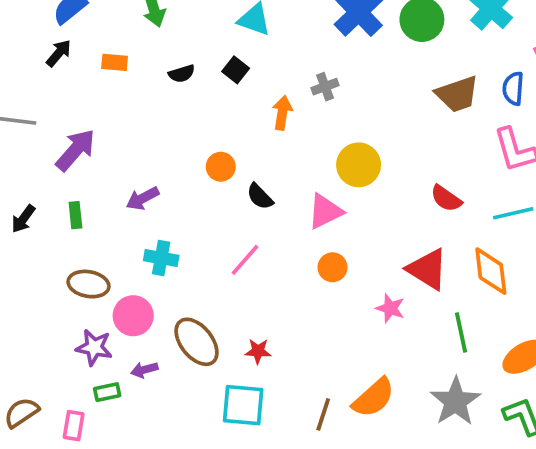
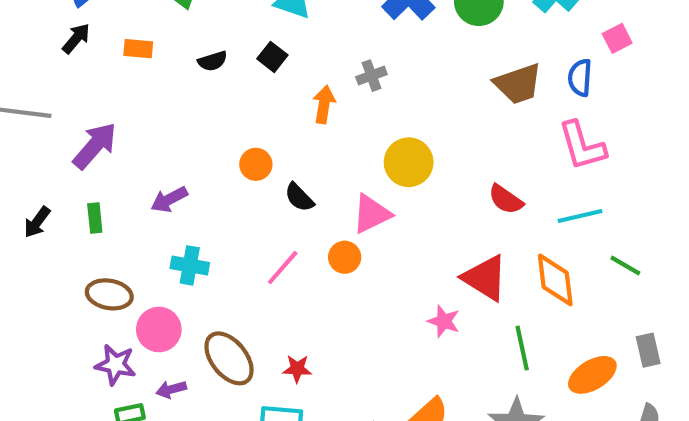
orange circle: (333, 267) -> (345, 257), moved

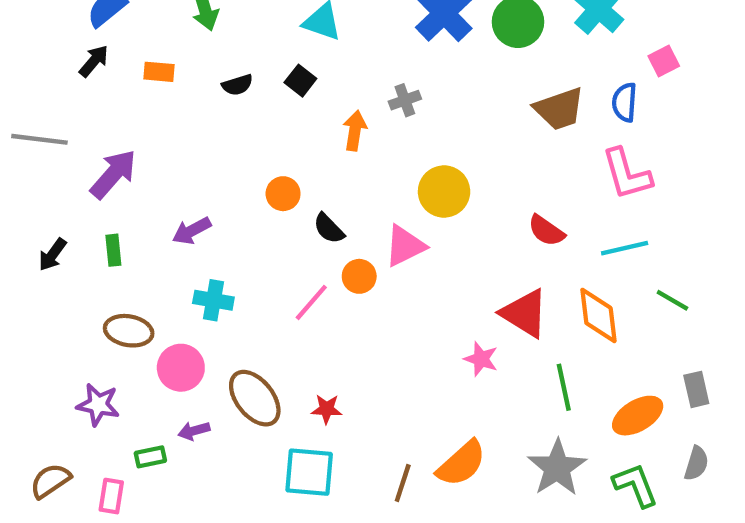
orange circle: (345, 257) -> (359, 276), moved
purple star: (115, 365) -> (98, 405), moved

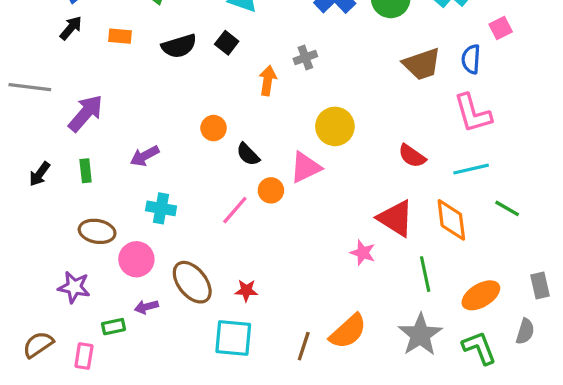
black semicircle: (237, 85) -> (179, 46), size x1.5
gray rectangle: (696, 389) -> (540, 285), moved

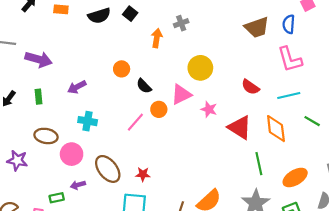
purple arrow: (86, 113) -> (39, 59), turned 65
pink star: (363, 253) -> (209, 109), moved
purple star: (74, 287) -> (17, 160), moved

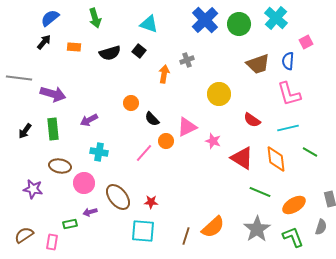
yellow circle: (200, 68) -> (219, 94), moved
green rectangle: (39, 97) -> (53, 129), size x1.5
green line: (259, 164) -> (260, 192), turned -55

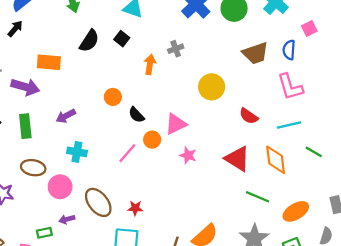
orange rectangle: (74, 47) -> (49, 62), moved, size x1.5
black semicircle: (110, 53) -> (89, 41), turned -40
pink star: (213, 141) -> (188, 155), moved

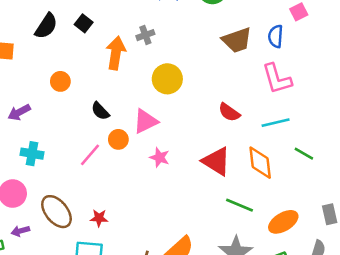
orange arrow: (150, 64) -> (116, 53), size x1.4
yellow circle: (212, 87) -> (167, 79), moved
orange circle: (113, 97) -> (60, 81), moved

